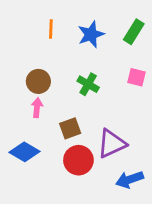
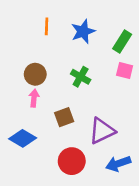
green rectangle: (134, 32) -> (122, 42), moved
red circle: (78, 160) -> (72, 161), moved

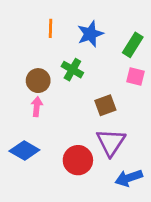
green cross: (81, 77) -> (72, 70), moved
brown square: (64, 117) -> (105, 105), moved
purple triangle: (102, 131) -> (111, 142), turned -32
red circle: (72, 161) -> (78, 160), moved

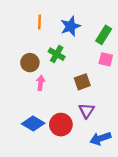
pink arrow: (37, 107) -> (41, 83), moved
purple triangle: (111, 142) -> (87, 111), size x0.7
blue diamond: (24, 151) -> (33, 123), moved

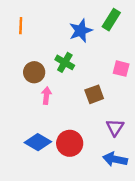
orange line: (40, 22) -> (21, 26), moved
green rectangle: (104, 35) -> (111, 20), moved
purple triangle: (87, 111) -> (115, 127), moved
blue arrow: (100, 138) -> (115, 159), turned 30

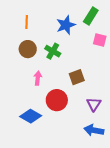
orange line: (21, 26) -> (27, 22), moved
pink square: (121, 69) -> (100, 40), moved
brown circle: (34, 72) -> (28, 49), moved
red circle: (70, 143) -> (57, 100), moved

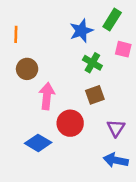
orange line: (27, 22) -> (16, 34), moved
brown circle: (28, 49) -> (27, 69), moved
green cross: (53, 51) -> (92, 63), moved
pink arrow: (38, 78) -> (47, 96), size x1.5

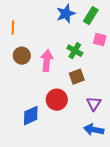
blue star: (81, 31) -> (66, 14), moved
pink arrow: (47, 96) -> (47, 61), moved
blue diamond: (38, 143) -> (31, 116), turned -55

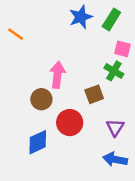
orange line: (13, 28) -> (16, 34), turned -56
green cross: (75, 51) -> (114, 71), moved
brown circle: (22, 56) -> (41, 99), moved

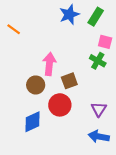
brown square: (94, 94) -> (69, 81), moved

